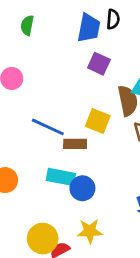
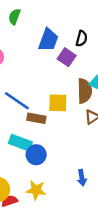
black semicircle: (113, 19) -> (82, 38), moved
blue trapezoid: (89, 28) -> (48, 40), moved
yellow square: (98, 121) -> (58, 103), turned -30

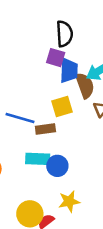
black semicircle: (82, 38) -> (64, 34), size x1.5
blue trapezoid: (48, 40) -> (69, 70), moved

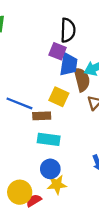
yellow square: (62, 106) -> (59, 97), turned 36
cyan rectangle: (38, 159) -> (49, 139), moved
blue circle: (57, 166) -> (50, 169), moved

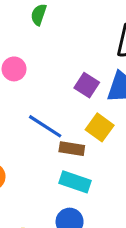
purple square: (58, 51) -> (87, 85), moved

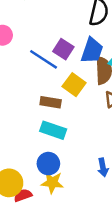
blue line: (45, 126) -> (44, 59), moved

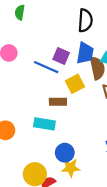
yellow square: (74, 85) -> (75, 84), turned 36
cyan rectangle: (53, 130) -> (44, 124), moved

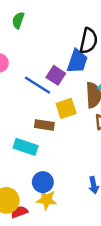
blue trapezoid: (85, 53) -> (77, 61), moved

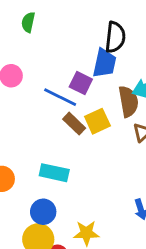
brown rectangle: (44, 125) -> (74, 124), moved, turned 42
blue circle: (43, 182) -> (43, 212), moved

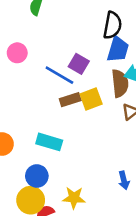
blue trapezoid: (105, 63) -> (118, 49), moved
brown rectangle: (74, 124) -> (70, 100), turned -66

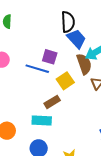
blue trapezoid: (118, 49) -> (76, 39), turned -45
brown rectangle: (70, 100) -> (52, 102), moved

